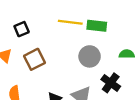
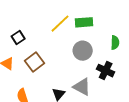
yellow line: (70, 22) -> (60, 24), turned -40
green semicircle: (127, 54) -> (115, 43), turned 104

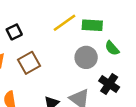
green semicircle: (115, 43) -> (112, 48), moved, turned 128

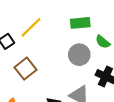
yellow line: (65, 23) -> (31, 27), moved

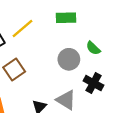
green rectangle: (80, 23) -> (66, 18), moved

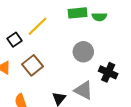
green semicircle: (93, 48) -> (99, 17), moved, turned -40

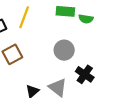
yellow line: (38, 26) -> (24, 17), turned -35

